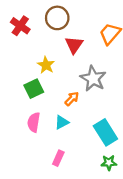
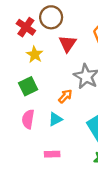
red cross: (20, 26) -> (26, 27), moved
yellow star: (46, 65) -> (35, 55), moved
pink rectangle: (58, 158) -> (52, 154), turned 64

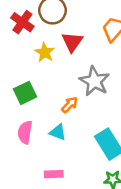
yellow star: (35, 55) -> (45, 52), moved
cyan triangle: (55, 119) -> (58, 132), turned 48

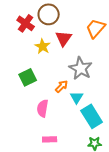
pink semicircle: (25, 132) -> (43, 108), moved
cyan triangle: (58, 132) -> (77, 97), moved, turned 40

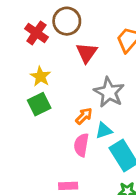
yellow star: (43, 46) -> (40, 76), moved
cyan triangle: (77, 97) -> (104, 131), turned 40
pink semicircle: (43, 108) -> (81, 145), moved

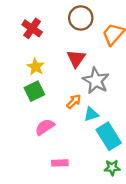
brown circle: (67, 21) -> (81, 18), moved
red triangle: (87, 53) -> (76, 59), moved
pink semicircle: (81, 145) -> (45, 127), moved, turned 48

